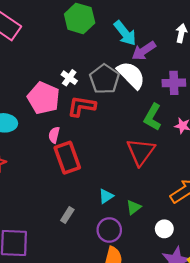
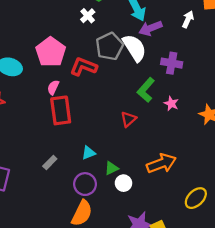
white cross: (69, 78) -> (88, 16), moved
red triangle: (141, 152) -> (128, 119), size x0.6
white circle: (164, 229) -> (123, 183), moved

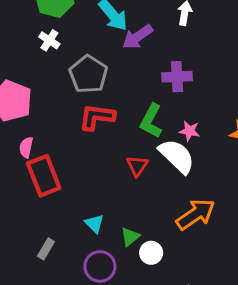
white semicircle: (134, 48) -> (177, 156), moved
red L-shape: (84, 67) -> (97, 117), moved
cyan triangle: (88, 153) -> (95, 223), turned -40

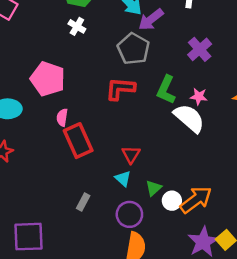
gray pentagon: (88, 74) -> (133, 49), moved
purple cross: (177, 77) -> (200, 49), moved, turned -35
red triangle: (137, 166) -> (131, 154), moved
orange arrow: (196, 214) -> (196, 200), moved

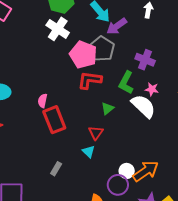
white cross: (77, 26) -> (58, 29), size x1.6
purple cross: (200, 49) -> (145, 60), moved, turned -30
pink pentagon: (48, 79) -> (83, 55), moved
green triangle: (154, 188) -> (108, 109), moved
purple circle: (129, 214) -> (118, 185), moved

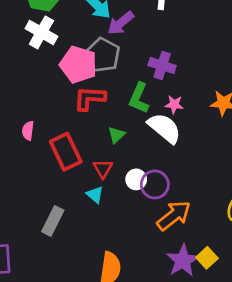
red rectangle: (54, 120) -> (66, 152), moved
gray rectangle: (56, 169) -> (53, 221), size x1.5
white circle: (127, 171) -> (136, 179), moved
purple circle: (118, 185) -> (155, 184), moved

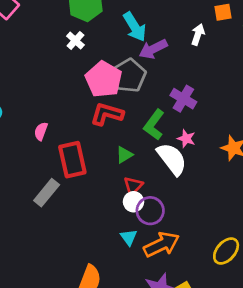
white cross: (41, 32) -> (75, 41), size x0.6
red triangle: (103, 169) -> (133, 186), moved
cyan triangle: (95, 195) -> (129, 237), moved
gray rectangle: (53, 221) -> (47, 193), moved

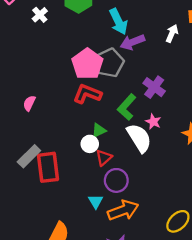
white cross: (75, 41) -> (40, 15), moved
red rectangle: (72, 160) -> (48, 167), moved
white circle: (133, 202) -> (90, 144), moved

